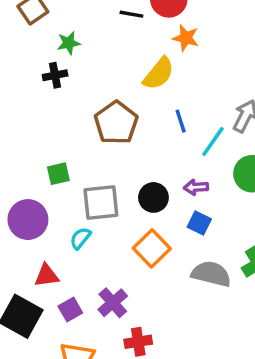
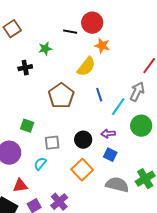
green star: (69, 43) -> (45, 49), moved
green square: (58, 174) -> (27, 126), turned 32
gray square: (101, 203) -> (52, 143), size x0.7

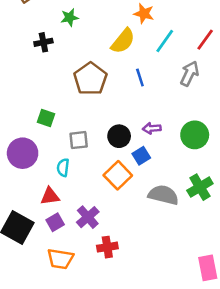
cyan line: (118, 107) -> (165, 41), moved
green circle: (141, 126) -> (195, 135), moved
blue square: (110, 155) -> (141, 156), moved, turned 32
cyan semicircle: (40, 164) -> (63, 167), turned -32
red triangle: (20, 186) -> (50, 196), moved

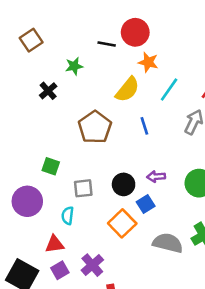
black cross: (43, 42) -> (48, 91), turned -30

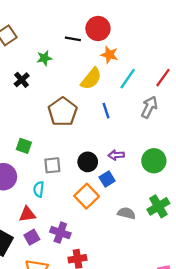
gray semicircle: (168, 243) -> (126, 213), size x0.7
purple cross: (92, 265) -> (60, 233), turned -30

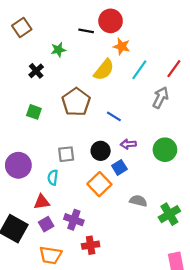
blue line: (106, 111) -> (114, 116), moved, turned -40
green square: (24, 146) -> (34, 112), moved
green cross: (158, 206) -> (169, 214), moved

